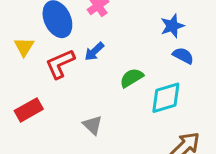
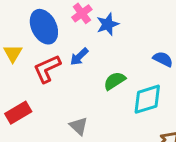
blue star: (172, 26) -> (108, 24), moved

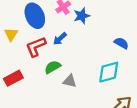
green semicircle: (115, 81) -> (53, 67), moved
gray triangle: (79, 126) -> (70, 81), moved, turned -32

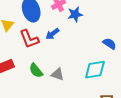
red L-shape: (36, 47) -> (29, 39), turned -95
green semicircle: (53, 67) -> (36, 71), moved, turned -105

